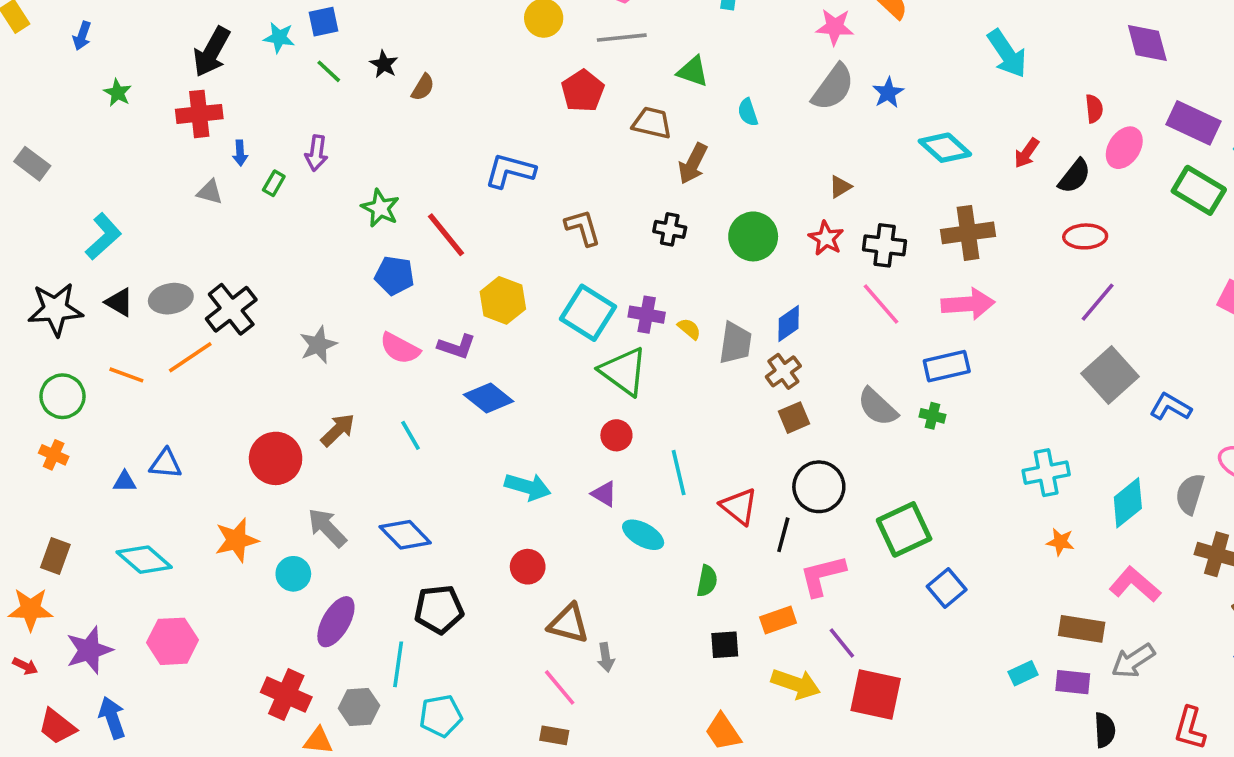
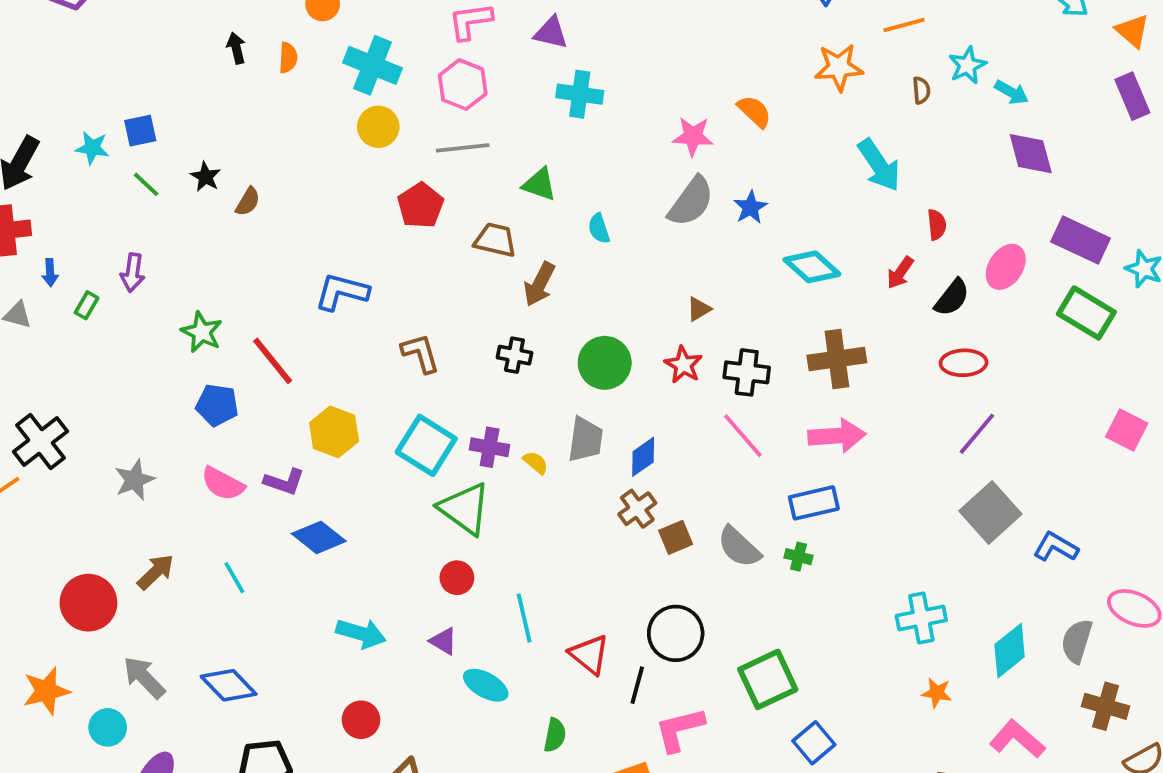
red semicircle: (1094, 109) -> (937, 225), moved
gray trapezoid: (735, 343) -> (585, 440), moved
brown square: (794, 418) -> (676, 537), moved

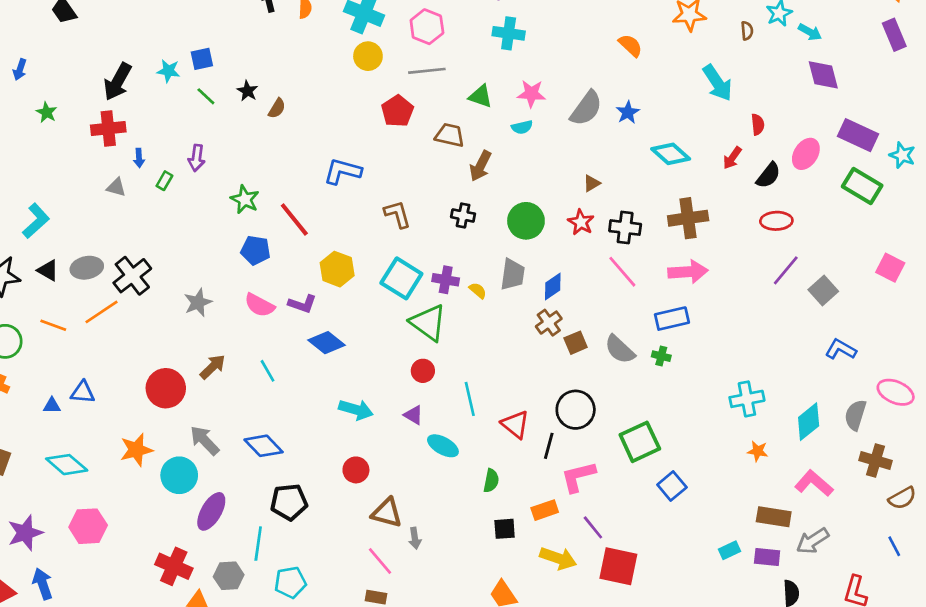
pink star: (693, 136) -> (531, 94), moved
cyan semicircle: (599, 228) -> (522, 127), turned -85
gray square: (990, 512) -> (823, 290), moved, size x0.7
cyan circle: (108, 727) -> (179, 475), size x1.4

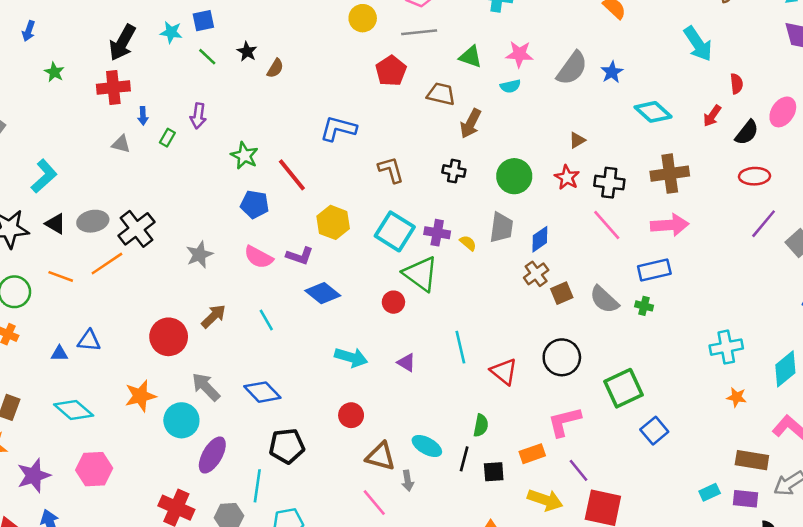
red circle: (423, 371) -> (393, 302), moved
cyan ellipse: (443, 446) -> (427, 446), moved
black line: (549, 446) -> (464, 459), moved

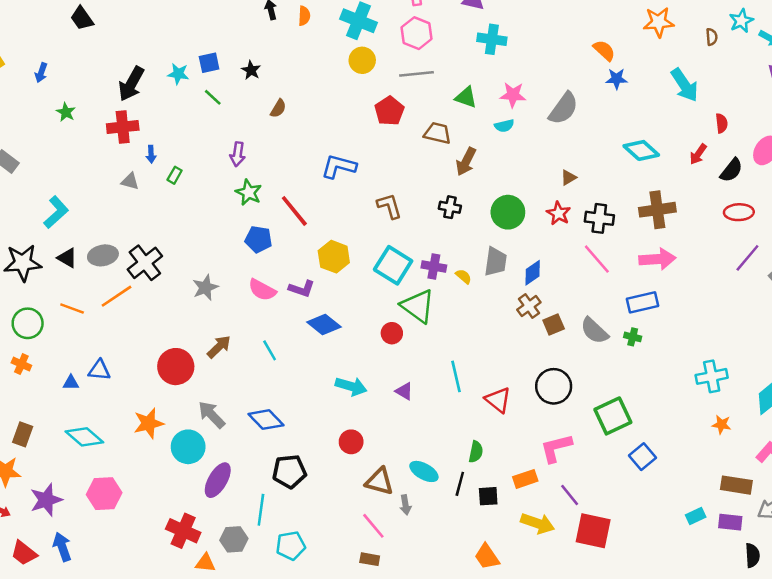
black star: (247, 52) -> (251, 70), moved
blue star: (612, 72) -> (617, 79), moved, turned 30
purple arrow: (198, 116) -> (238, 154), moved

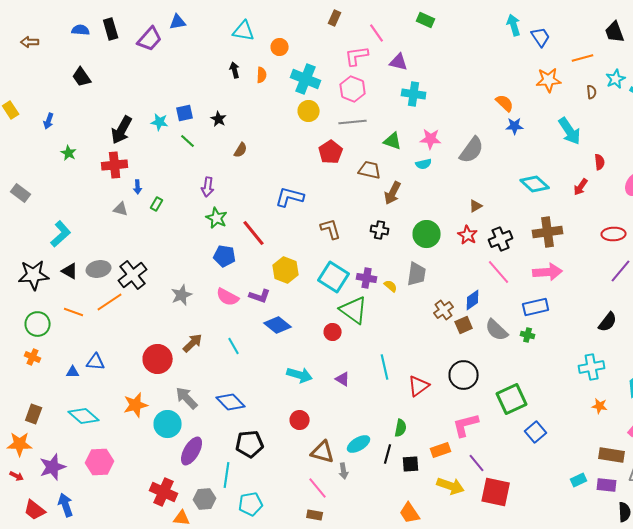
black semicircle: (731, 170) -> (608, 322), moved
black cross: (599, 218) -> (501, 239), turned -30
blue diamond: (533, 273) -> (473, 300), moved
red triangle: (498, 400) -> (419, 386), turned 45
cyan ellipse: (424, 471) -> (359, 444), turned -60

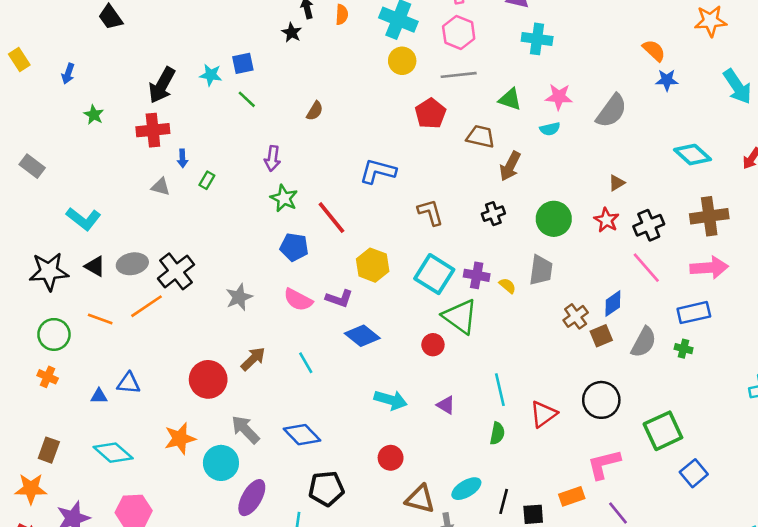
black star: (219, 119) -> (292, 33), moved
black cross: (380, 230) -> (493, 214), turned -30
cyan L-shape: (61, 234) -> (84, 219), turned 80
gray semicircle: (497, 330) -> (644, 342), turned -105
green semicircle: (401, 428) -> (497, 433), moved

